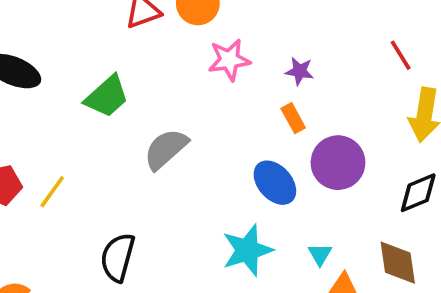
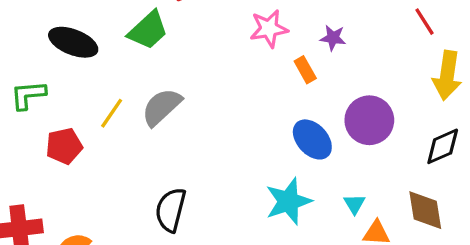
green trapezoid: (107, 96) -> (148, 30), moved
orange rectangle: (293, 118) -> (305, 70), moved
gray semicircle: (166, 149) -> (162, 107), moved
yellow line: (52, 192) -> (112, 113), moved

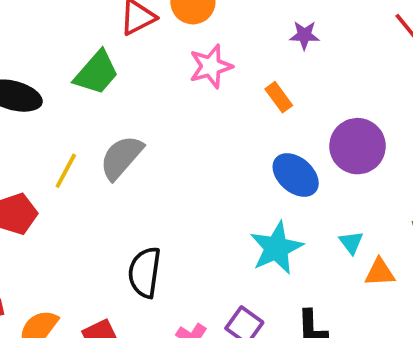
pink star: (269, 29) -> (211, 66), moved
purple star: (333, 38) -> (304, 35), moved

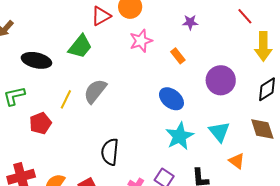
blue ellipse: (296, 175) -> (171, 99), moved
cyan triangle: (351, 242) -> (219, 132), size x1.6
orange triangle: (380, 272) -> (237, 161), moved, turned 42

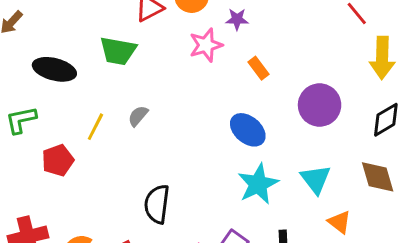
purple star: (190, 22) -> (237, 19), moved
green trapezoid: (80, 46) -> (118, 51), turned 60
gray semicircle: (95, 91) -> (138, 116), size x0.6

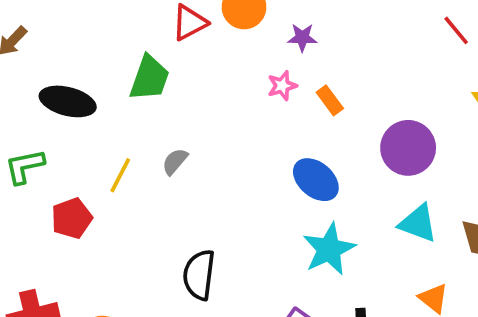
pink star: (206, 45) -> (282, 86), moved, size x0.7
green trapezoid: (118, 51) -> (149, 78), turned -81
cyan triangle: (316, 179) -> (418, 223), moved, turned -32

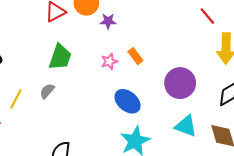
purple star: (302, 38) -> (108, 21), moved
green trapezoid: (149, 78) -> (60, 57), moved
pink star: (282, 86) -> (109, 61), moved

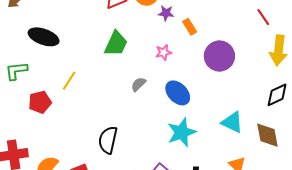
orange rectangle: (135, 56) -> (190, 27), moved
purple circle: (180, 83) -> (219, 56), moved
gray semicircle: (47, 91) -> (138, 84), moved

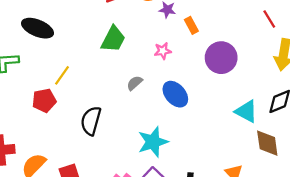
red pentagon: (40, 102) -> (44, 101), moved
cyan triangle: (232, 122) -> (246, 111), moved
cyan star: (182, 132) -> (153, 142), moved
black semicircle: (108, 140) -> (91, 121), moved

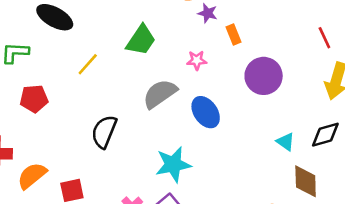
yellow line: (62, 75) -> (88, 64), moved
gray semicircle: (135, 83) -> (160, 94), size x1.8
red pentagon: (44, 101) -> (34, 99), moved
cyan triangle: (246, 111) -> (285, 142), size x0.7

